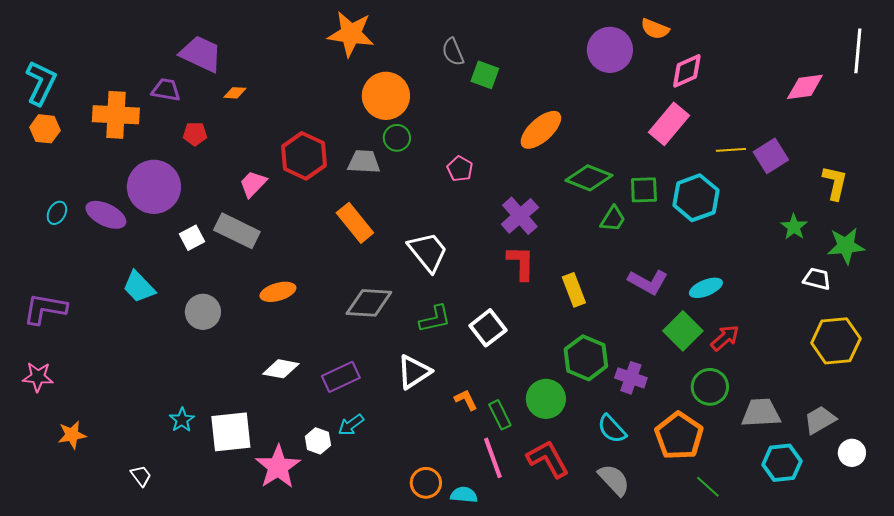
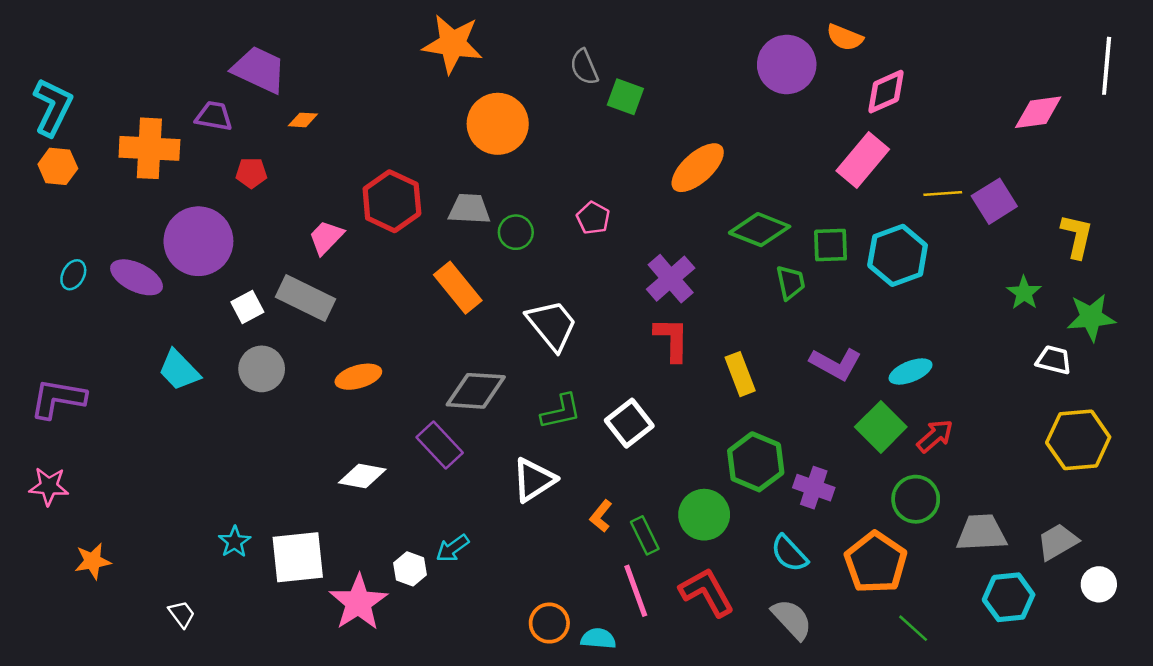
green circle: (397, 138) -> (516, 232), moved
green trapezoid: (613, 219) -> (791, 282), turned -44
gray circle: (203, 312) -> (262, 369), moved
purple rectangle: (341, 377) -> (440, 445), moved, turned 72
orange L-shape: (466, 400) -> (601, 516), turned -115

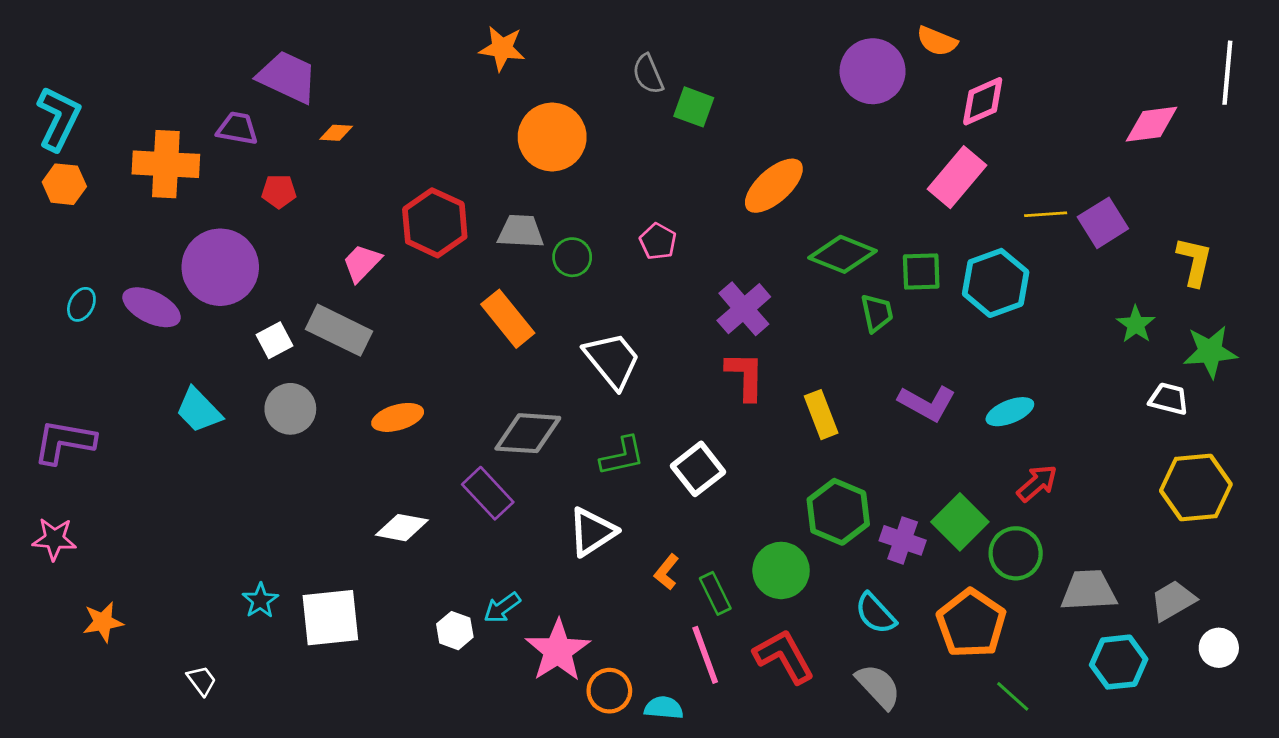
orange star: (453, 44) -> (502, 48), size x0.7
green square: (881, 427) -> (960, 522), moved
pink star: (358, 602) -> (558, 651), moved

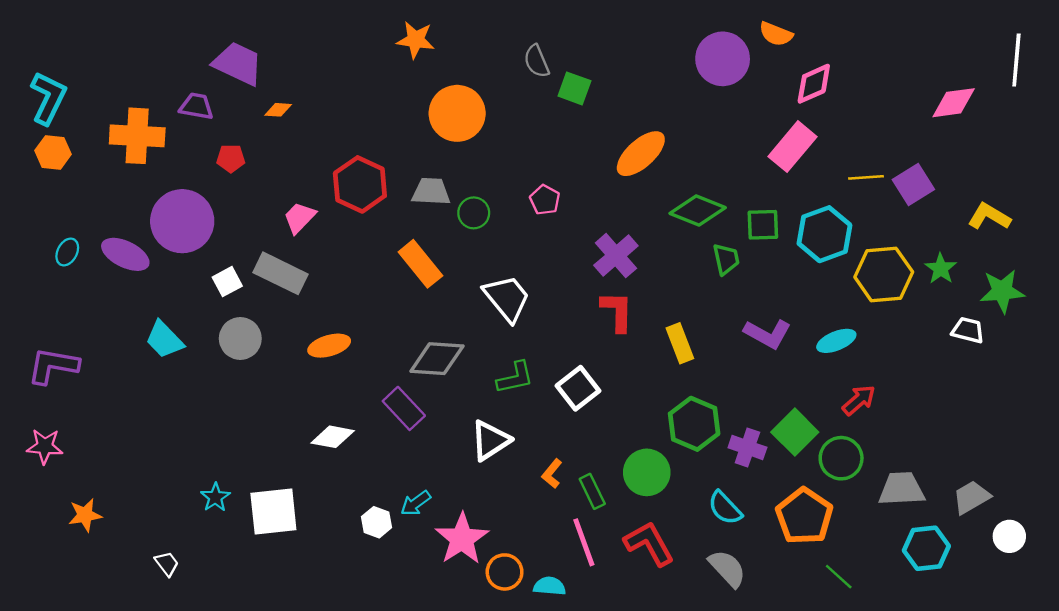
yellow L-shape: (1194, 261) -> (989, 216), turned -72
yellow hexagon: (1196, 488) -> (884, 275), moved

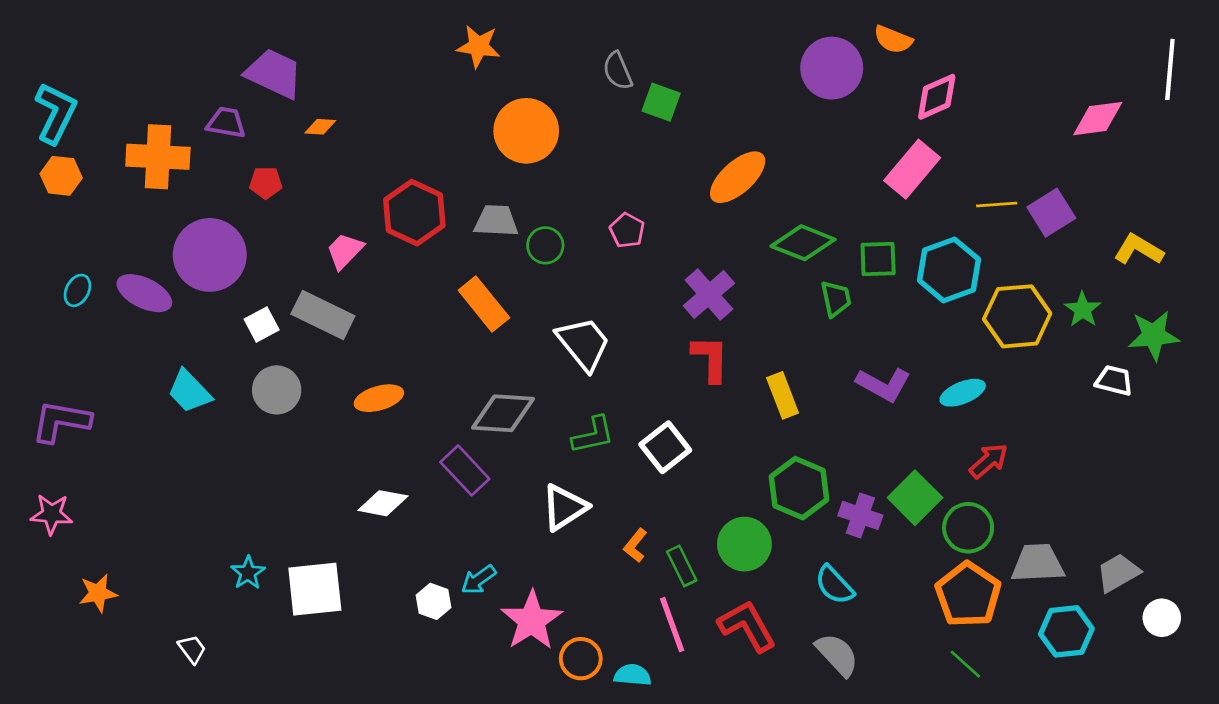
orange pentagon: (804, 516) -> (968, 595), moved

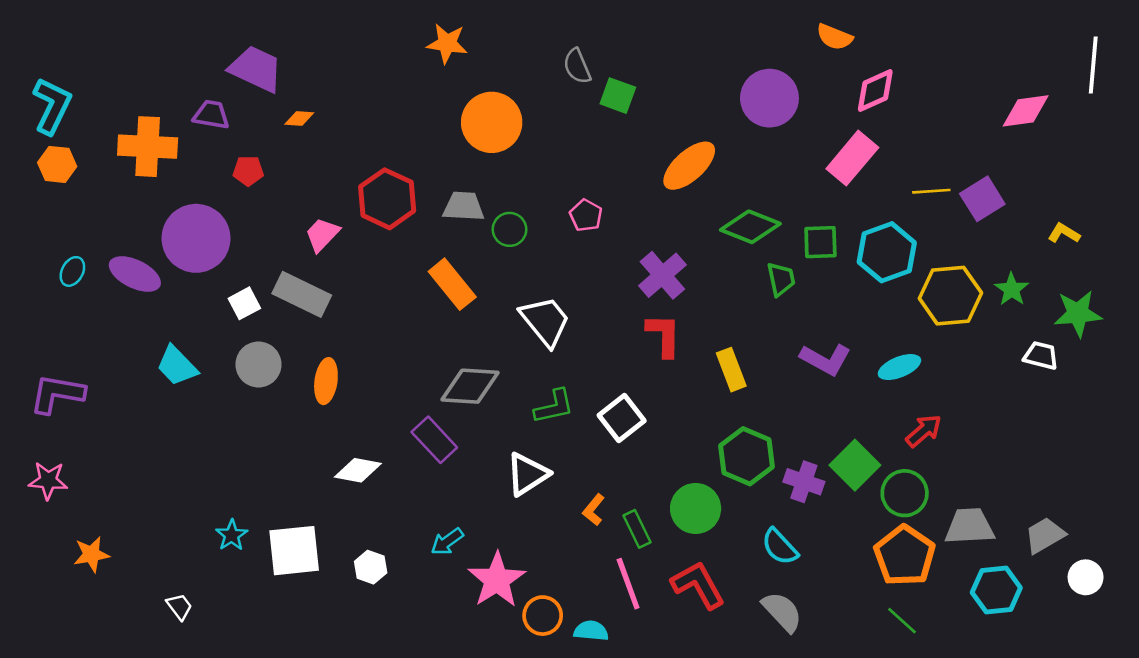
purple circle: (832, 68) -> (769, 98), moved
yellow L-shape: (1139, 249) -> (1064, 233), size x0.7
orange ellipse: (379, 398) -> (326, 381), moved, turned -66
white hexagon: (433, 601) -> (371, 567), moved

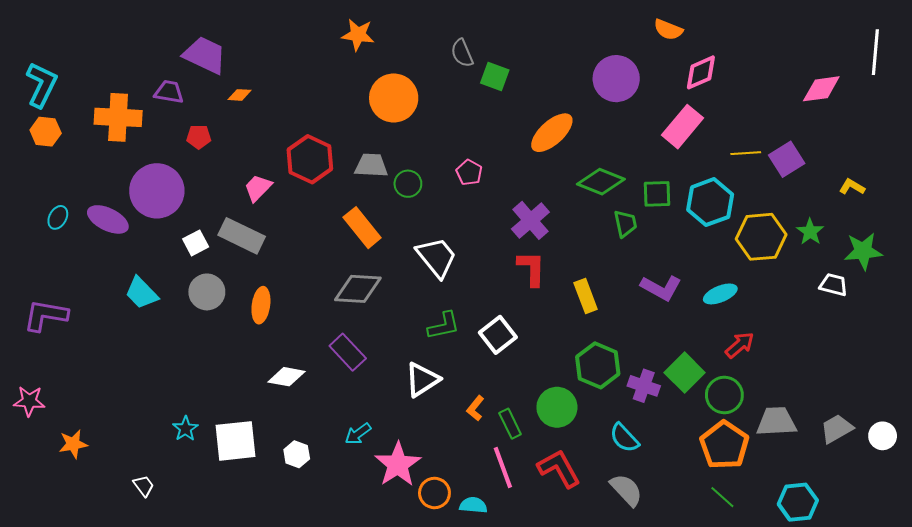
gray diamond: (470, 386) -> (358, 289), moved
pink star: (48, 480) -> (29, 401), moved
white circle: (1086, 577) -> (883, 436), moved
cyan hexagon: (996, 590) -> (798, 502), moved

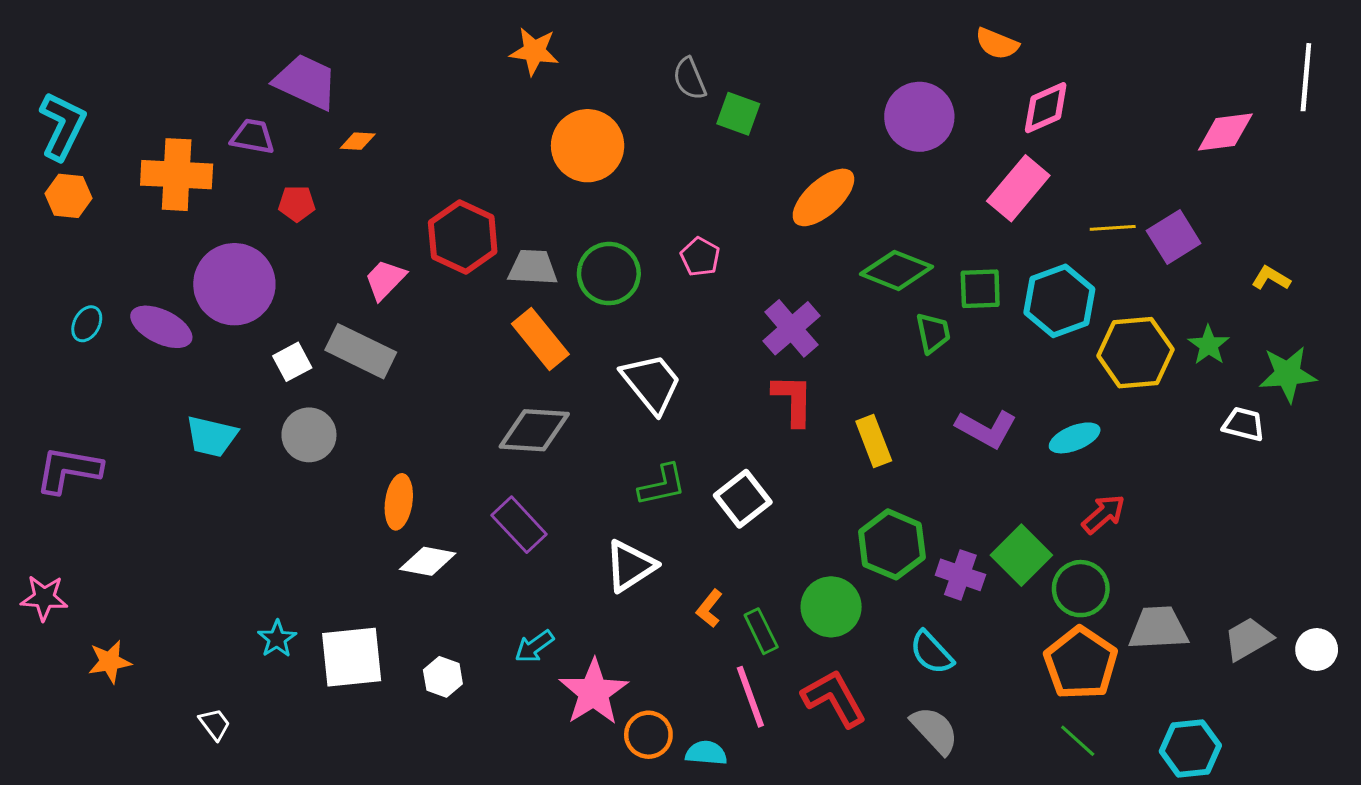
gray trapezoid: (371, 165) -> (533, 267), moved
green circle: (408, 184) -> (609, 274), size x1.5
cyan trapezoid: (142, 293) -> (212, 436), turned -33
orange ellipse: (261, 305) -> (399, 502), moved

